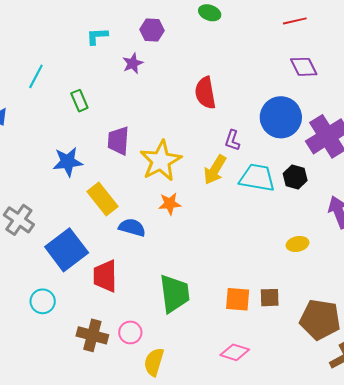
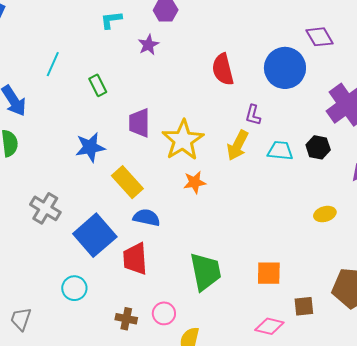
blue circle: (281, 117) -> (285, 68), moved
cyan trapezoid: (257, 178) -> (280, 151), size x0.7
blue semicircle: (132, 227) -> (147, 218), moved
brown square: (270, 298) -> (304, 306), moved
brown cross: (92, 335) -> (126, 319), size x0.7

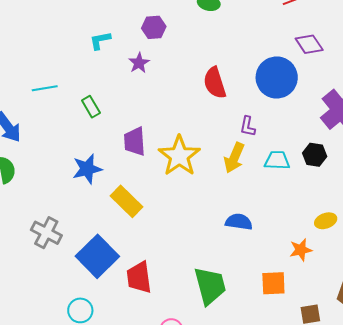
cyan line: (53, 64) -> (45, 88), turned 60
orange star: (195, 182) -> (301, 250), moved
blue semicircle: (147, 218) -> (239, 222), moved

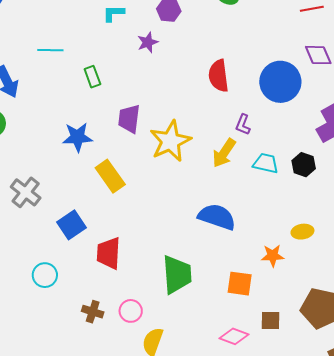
blue semicircle: (239, 222) -> (217, 217), size x1.4
blue square: (97, 256) -> (72, 225), size x0.7

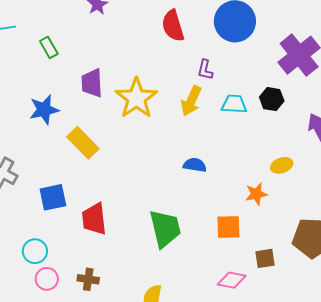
blue semicircle: (217, 217) -> (195, 165), size x0.6
blue square: (72, 225) -> (53, 197), turned 32
pink circle: (131, 311) -> (47, 279), moved

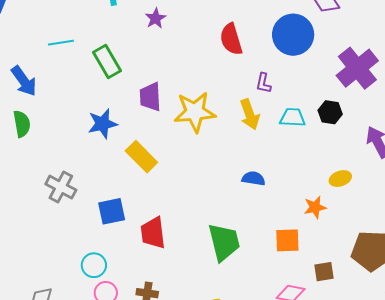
green rectangle: (49, 47) -> (107, 61), size x1.5
yellow star: (136, 98) -> (195, 112), turned 30
yellow arrow: (191, 101) -> (250, 114), turned -44

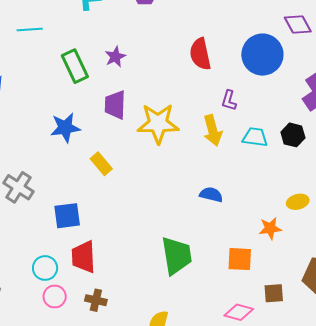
purple star: (156, 18) -> (115, 57), moved
cyan line: (61, 43) -> (30, 29), moved
yellow rectangle: (141, 157) -> (101, 164), size x0.7
red trapezoid: (153, 233) -> (83, 257), moved

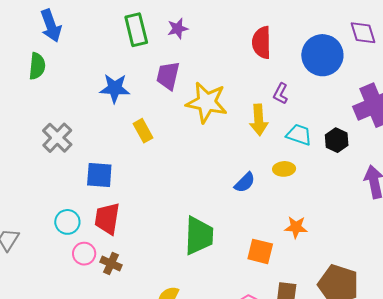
blue semicircle: (211, 195) -> (245, 183), turned 110
yellow ellipse: (298, 202) -> (284, 169), moved
pink circle: (55, 296) -> (84, 254), moved

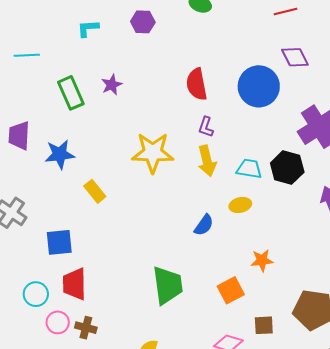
purple trapezoid: (168, 76) -> (19, 136), moved
purple L-shape: (281, 94) -> (206, 127), moved
black hexagon: (337, 140) -> (287, 168), size x1.4
orange square: (260, 251) -> (231, 290), turned -32

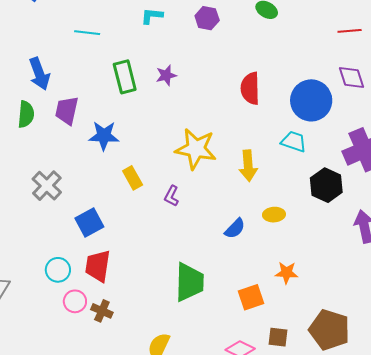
purple L-shape: (206, 127) -> (172, 196), moved
cyan trapezoid: (249, 169) -> (294, 142), moved
blue square: (59, 242) -> (89, 223), turned -32

